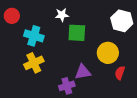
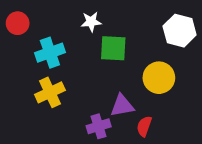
cyan cross: (34, 36) -> (50, 53), turned -36
red semicircle: (120, 73) -> (144, 126), moved

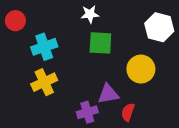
white star: (91, 22) -> (90, 14), moved

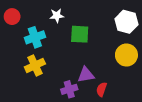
white star: (90, 14) -> (57, 15), moved
yellow circle: (141, 69) -> (126, 55), moved

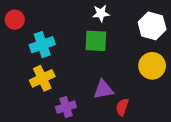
white star: (57, 15) -> (101, 13), moved
purple cross: (69, 89) -> (66, 107), moved

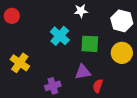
green square: (96, 41) -> (90, 44), moved
cyan cross: (42, 45) -> (60, 36), moved, turned -30
yellow cross: (42, 78) -> (20, 63), moved, turned -30

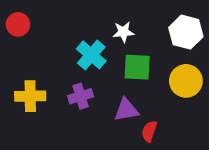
white star: (81, 11) -> (123, 32), moved
yellow cross: (20, 63) -> (30, 96), turned -36
purple cross: (53, 86) -> (81, 96), moved

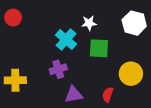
yellow circle: (186, 81) -> (131, 74), moved
yellow cross: (30, 96) -> (15, 80), moved
purple triangle: (126, 110) -> (74, 95), moved

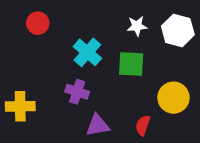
red circle: (13, 18) -> (38, 23), moved
white star: (89, 23) -> (137, 26), moved
purple cross: (58, 69) -> (77, 92), turned 35

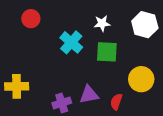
white star: (137, 26) -> (102, 23), moved
purple cross: (77, 92) -> (62, 103), moved, turned -36
purple triangle: (98, 125) -> (89, 95), moved

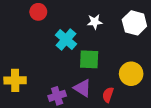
red circle: (31, 19) -> (38, 12), moved
green square: (107, 52) -> (89, 59), moved
purple triangle: (89, 95) -> (82, 88), turned 42

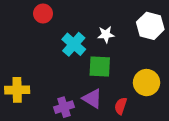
white star: (95, 22) -> (106, 34), moved

